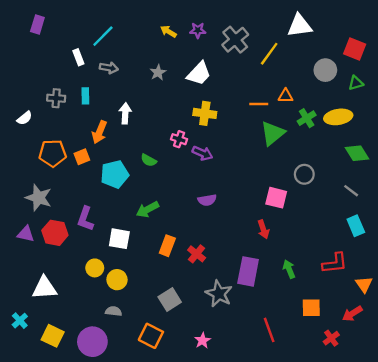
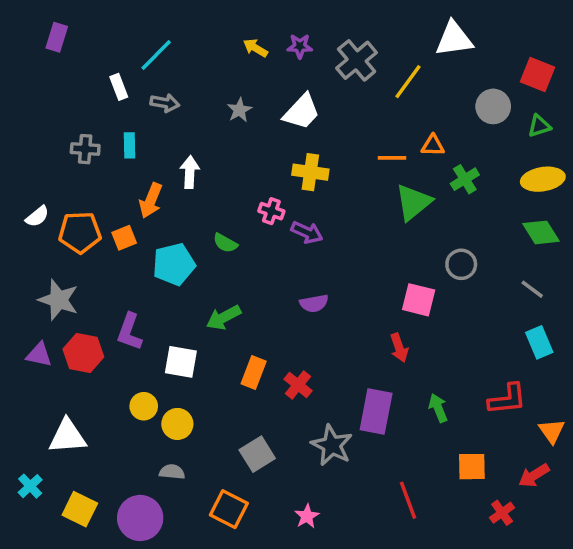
yellow ellipse: (338, 117) -> (543, 179), moved
white semicircle: (25, 118) -> (37, 216), moved

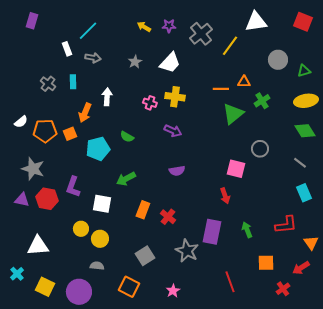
red square: (537, 75) -> (303, 22), moved
gray cross: (85, 149) -> (48, 84), turned 35
pink cross: (271, 211) -> (150, 103), moved

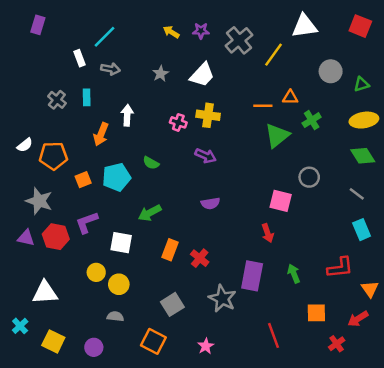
orange square: (70, 134) -> (83, 180), moved
purple L-shape: (73, 187) -> (87, 222), turned 50
purple circle: (79, 292) -> (94, 347), size x0.6

